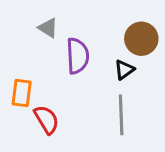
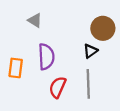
purple semicircle: (78, 56) -> (46, 57), moved
red semicircle: (47, 120) -> (58, 87), moved, turned -125

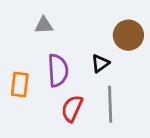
gray triangle: (35, 20) -> (44, 25), turned -35
black triangle: (90, 51) -> (100, 63), moved

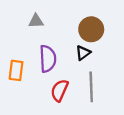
brown circle: (128, 35) -> (91, 29), moved

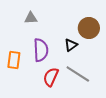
brown circle: (91, 29) -> (89, 28), moved
gray line: (91, 87) -> (78, 74), turned -55

